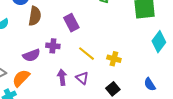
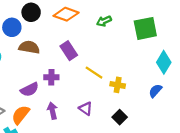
brown semicircle: (35, 16) -> (29, 47), turned -84
yellow line: (86, 54) -> (94, 73), moved
purple arrow: (62, 77) -> (52, 111), moved
blue semicircle: (150, 84) -> (155, 91), moved, turned 80

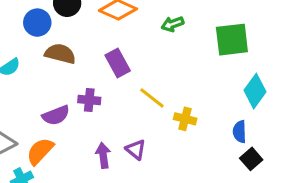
blue semicircle: (155, 91) -> (240, 132), turned -48
purple arrow: (52, 111) -> (103, 155), moved
black square: (120, 117) -> (251, 159), moved

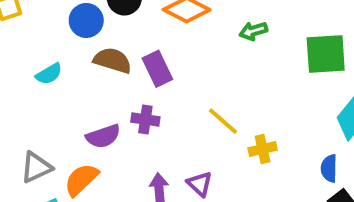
purple rectangle: (118, 63) -> (157, 69), moved
yellow cross: (185, 119) -> (263, 149), turned -30

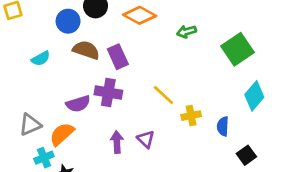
green square: (326, 54) -> (238, 49), turned -32
purple cross: (145, 120) -> (108, 93), size x1.4
blue semicircle: (329, 168) -> (223, 126), moved

